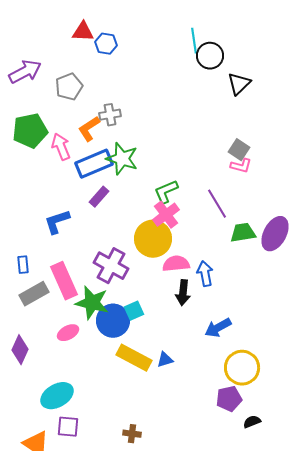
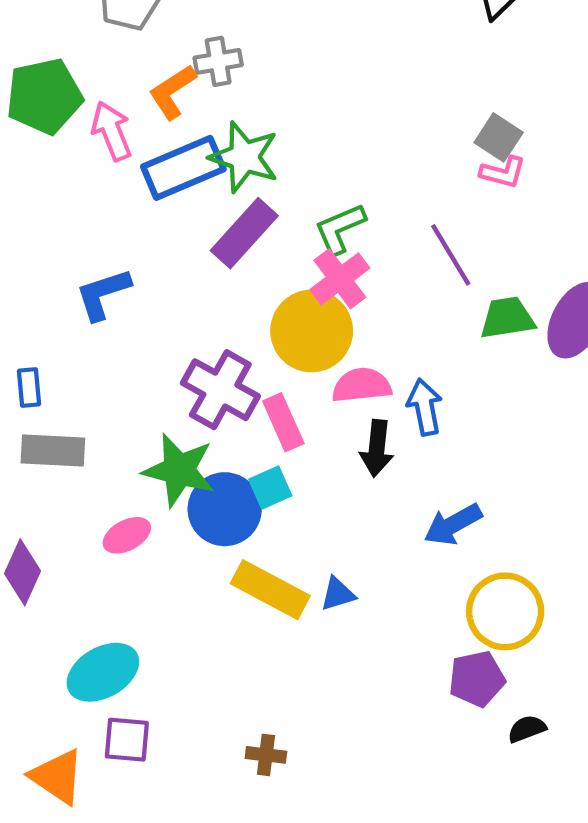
purple rectangle: (99, 197) -> (244, 233), moved, size x1.5
pink rectangle: (64, 281) -> (283, 422), moved, size x0.7
gray rectangle: (34, 294) -> (53, 451), turned 32

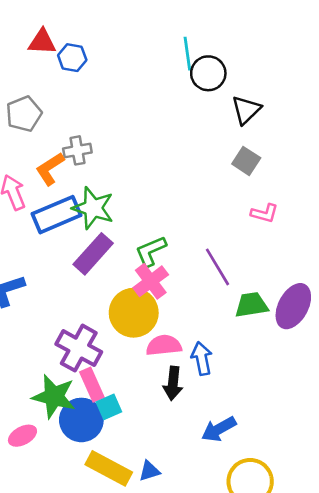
gray square: (499, 137) -> (246, 161), moved
pink L-shape: (503, 172) -> (265, 213), moved
pink rectangle: (283, 422) -> (92, 385), moved

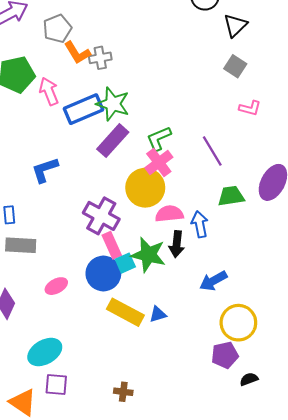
orange L-shape: (50, 169) -> (77, 53), moved, turned -88
green trapezoid: (251, 305) -> (231, 196), moved
green star: (54, 396) -> (148, 255), moved

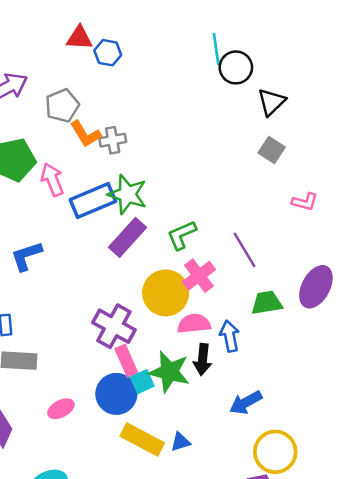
pink L-shape: (250, 108) -> (305, 202), moved
pink cross: (159, 163) -> (199, 276), moved
blue L-shape: (45, 170) -> (26, 256), moved

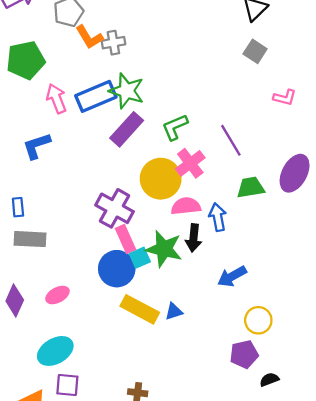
pink arrow: (52, 180) -> (56, 99), moved
pink ellipse: (61, 409) -> (57, 295), moved
yellow circle: (275, 452) -> (258, 320), size x0.7

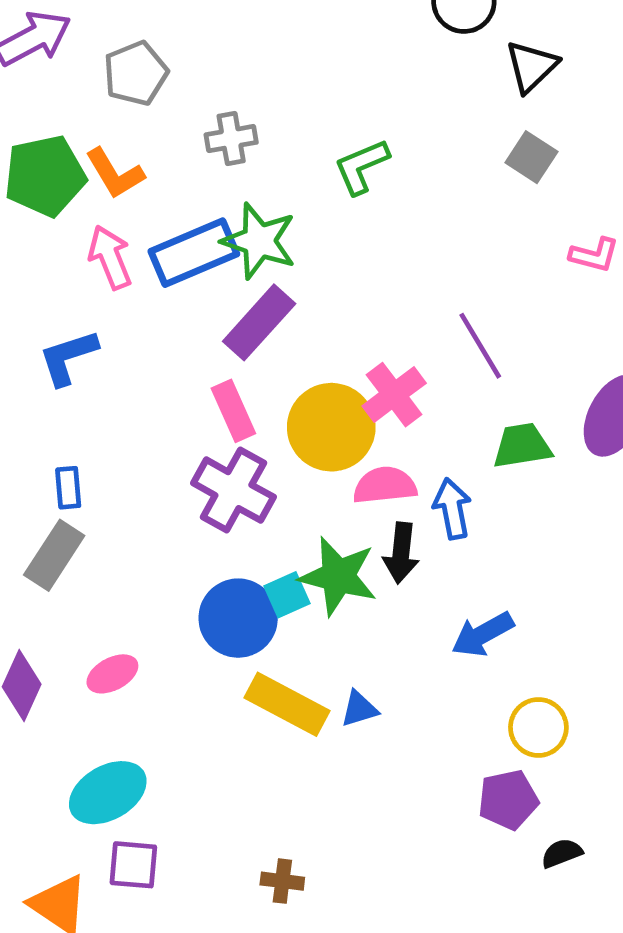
orange L-shape: (89, 37) -> (115, 173), moved
green L-shape: (175, 127) -> (362, 166), moved
blue rectangle: (18, 207) -> (68, 488), moved
gray rectangle: (30, 239) -> (54, 555), turned -60
pink rectangle: (126, 239) -> (233, 411), moved

